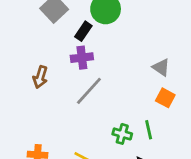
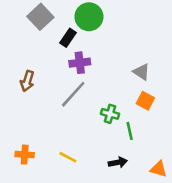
purple cross: (82, 58) -> (80, 63), moved
green cross: (122, 134) -> (110, 114), moved

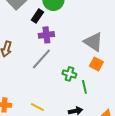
gray triangle: (141, 72) -> (93, 42), size x1.5

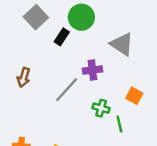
purple cross: (46, 35) -> (92, 70), moved
gray triangle: (93, 42) -> (122, 44), moved

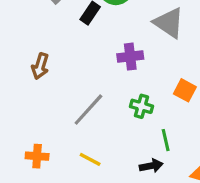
gray line: (67, 90) -> (88, 110), moved
green line: (119, 124) -> (166, 140), moved

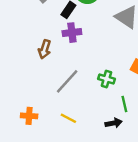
purple cross: (130, 57) -> (72, 33), moved
brown arrow: (40, 66) -> (45, 49), moved

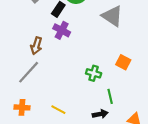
purple cross: (72, 33) -> (62, 30), turned 35
gray line: (67, 81) -> (29, 72), moved

